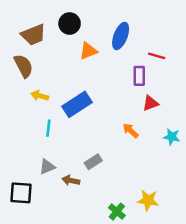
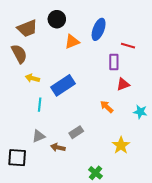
yellow star: (148, 200) -> (121, 145), moved, turned 30

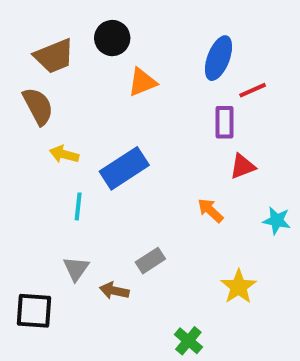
blue ellipse: (99, 29) -> (218, 58), moved
red line: (128, 46) -> (253, 90), turned -40
gray triangle: (39, 136) -> (76, 269), turned -32

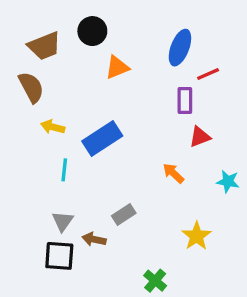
black square: (34, 311) -> (59, 256), moved

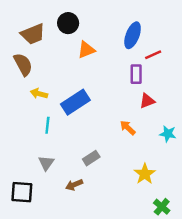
brown arrow: (94, 239) -> (74, 185), moved, turned -35
black square: (59, 256) -> (22, 192), moved
green cross: (155, 281) -> (162, 207), moved

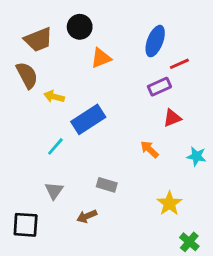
purple rectangle: (136, 74) -> (159, 87), turned 66
yellow arrow: (39, 94) -> (54, 97), moved
cyan line: (47, 125) -> (55, 146), turned 35
gray rectangle: (91, 158) -> (107, 185), turned 49

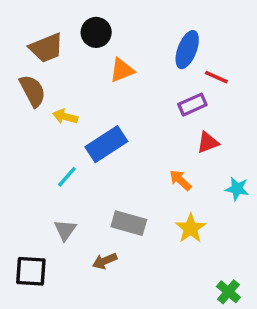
red line: (179, 64) -> (216, 77), turned 48
gray rectangle: (107, 185) -> (129, 223), size x1.4
yellow star: (169, 203) -> (191, 228), moved

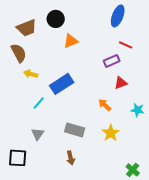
blue ellipse: (187, 50) -> (118, 16), moved
yellow arrow: (65, 117) -> (31, 74), moved
brown arrow: (105, 261) -> (71, 158), moved, turned -80

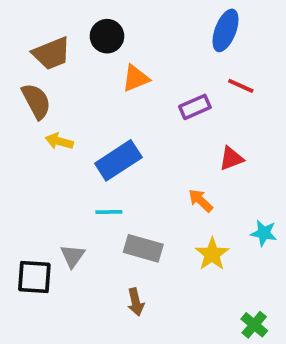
purple rectangle: (112, 61) -> (195, 107), moved
cyan line: (39, 103) -> (109, 212), moved, turned 48
cyan star: (138, 110) -> (264, 233), moved
black square: (18, 158) -> (34, 277), moved

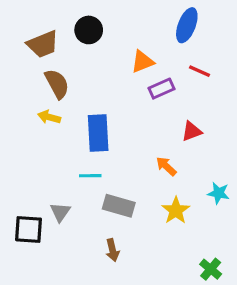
orange triangle: (136, 78) -> (143, 62), moved
brown semicircle: (36, 101) -> (57, 84), moved
blue rectangle: (118, 160) -> (98, 133), turned -60

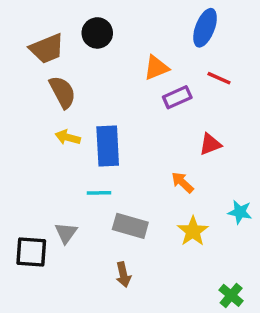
yellow arrow: (49, 117) -> (68, 137), moved

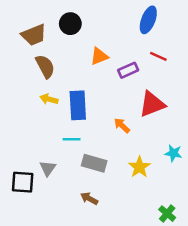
orange triangle: (156, 68) -> (99, 56), moved
red triangle: (210, 144) -> (152, 104), size x1.6
orange arrow: (182, 182) -> (122, 126), moved
brown arrow: (123, 275) -> (89, 198), turned 132

